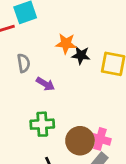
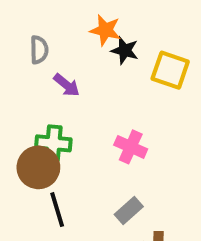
pink cross: (100, 139) -> (131, 147), moved
brown circle: (80, 141) -> (38, 167), moved

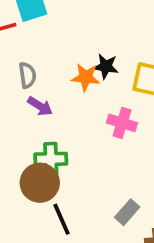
orange star: (105, 30) -> (86, 77), moved
purple arrow: (67, 85) -> (40, 106), moved
pink cross: (131, 147) -> (122, 123), moved

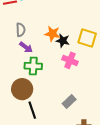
black star: (106, 66) -> (63, 41), moved
green cross: (51, 159) -> (33, 66), moved
gray rectangle: (127, 212) -> (69, 102), moved

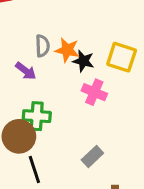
gray semicircle: (21, 30) -> (42, 46), moved
green cross: (33, 66) -> (37, 116), moved

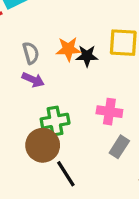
gray semicircle: (42, 46) -> (31, 53), moved
pink cross: (94, 92) -> (109, 112), moved

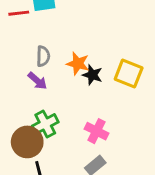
green cross: (55, 121) -> (45, 124), turned -35

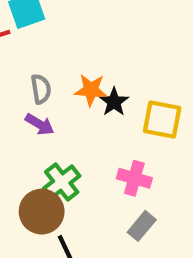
yellow square: (129, 74) -> (162, 119), moved
black star: (92, 75) -> (114, 102), turned 30

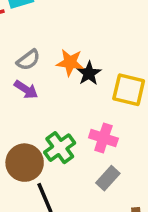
gray semicircle: (41, 89) -> (28, 60), turned 60
green cross: (62, 182) -> (60, 148), moved

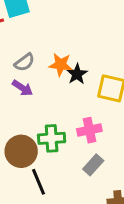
pink cross: (103, 138) -> (89, 130), turned -30
green cross: (60, 148) -> (52, 138), turned 32

